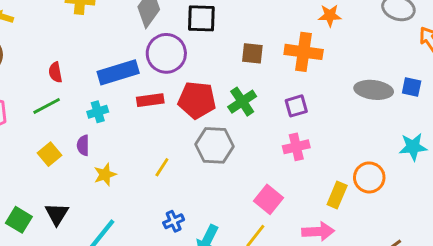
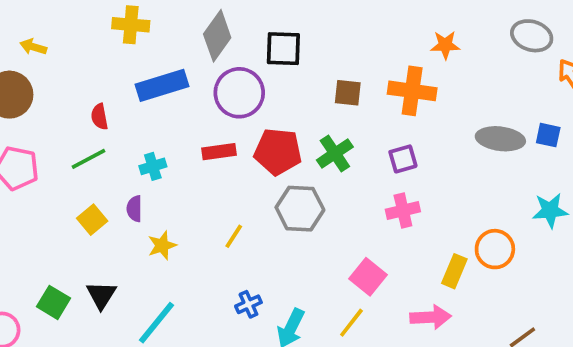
blue rectangle: (118, 72) -> (162, 85), moved

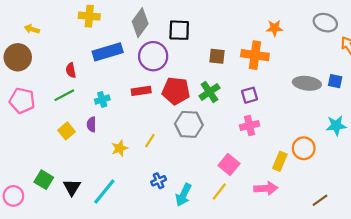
yellow star: (162, 245) -> (120, 148), moved
black triangle: (101, 295) -> (72, 187), moved

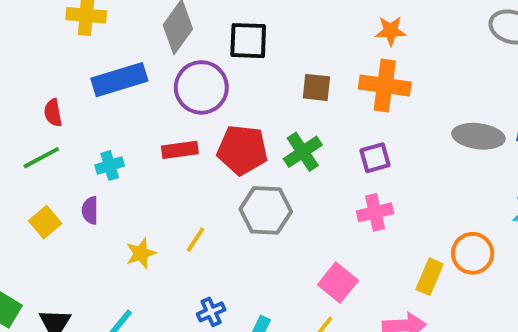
orange star: (274, 28) -> (391, 31), moved

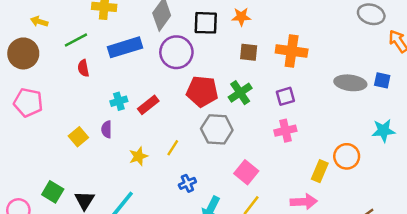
orange star: (391, 31) -> (241, 17), moved
red rectangle: (180, 150) -> (148, 105), moved, turned -30
green line: (41, 158) -> (76, 40), moved
pink square: (338, 283) -> (246, 172), moved
blue cross: (211, 312) -> (187, 183), moved

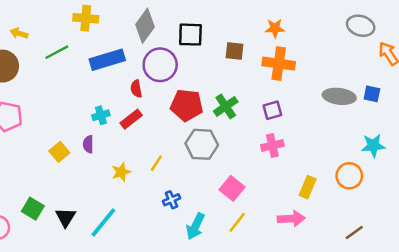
orange star: (241, 17) -> (275, 28), moved
brown square: (249, 52) -> (235, 51), moved
red semicircle: (83, 68) -> (136, 89), moved
orange circle: (347, 156) -> (349, 176), moved

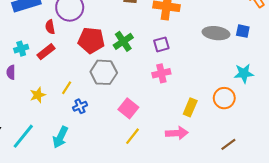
blue cross: (171, 200) -> (80, 106), moved
cyan arrow: (195, 226) -> (60, 137), moved

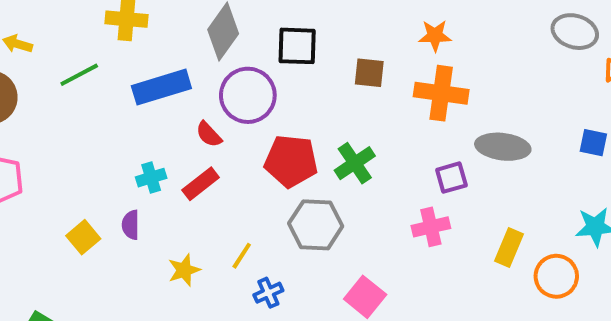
red semicircle: (50, 27) -> (209, 134), turned -32
gray ellipse: (216, 33) -> (503, 147), moved
purple square: (161, 44) -> (451, 178), moved
yellow rectangle: (190, 107) -> (509, 247), moved

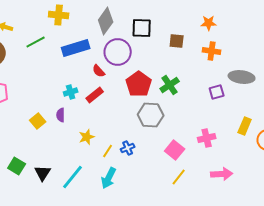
orange cross: (441, 93) -> (212, 51), size x0.7
red pentagon: (291, 161) -> (139, 84), turned 30
pink cross: (431, 227) -> (207, 138), moved
yellow line: (242, 256) -> (108, 151), moved

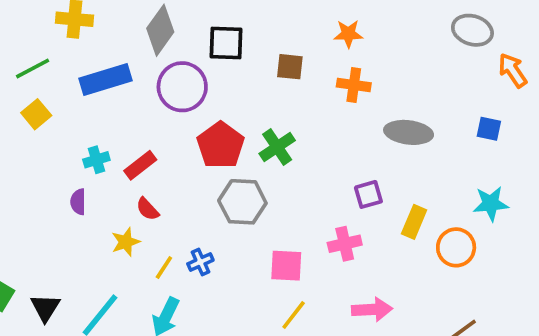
red semicircle: (99, 71) -> (148, 209), moved
purple square: (217, 92) -> (368, 194), moved
yellow square: (38, 121) -> (36, 114), moved
pink square: (175, 150) -> (286, 266), turned -36

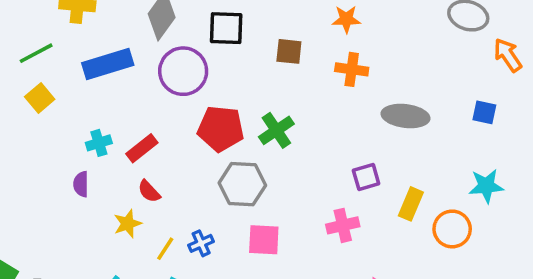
red pentagon: (221, 145) -> (221, 129), turned -30
pink square: (286, 266) -> (264, 240), moved

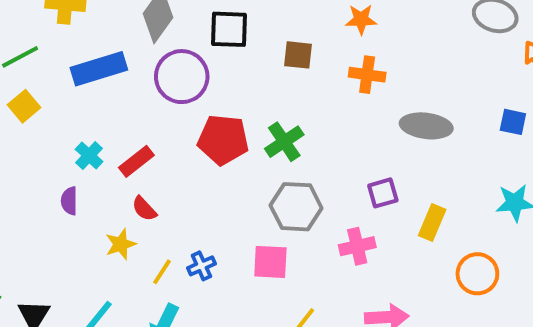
cyan cross: (99, 143) -> (89, 155), turned -30
gray hexagon: (242, 184) -> (296, 207), moved
orange circle: (452, 229) -> (477, 274), moved

